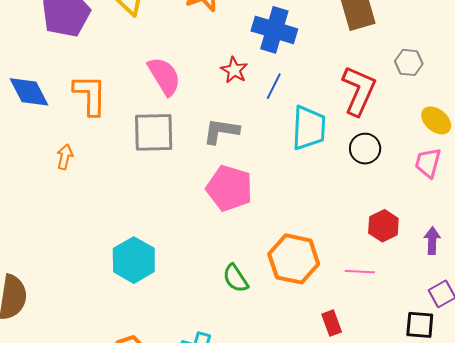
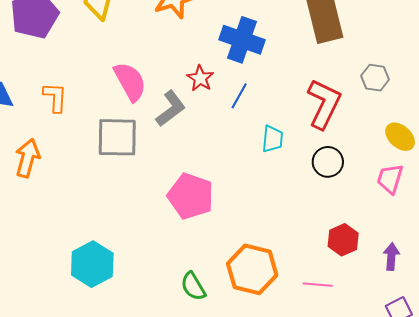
orange L-shape: (90, 95) -> (55, 97), size x0.7
cyan trapezoid: (309, 128) -> (272, 139), size x0.6
gray L-shape: (221, 131) -> (171, 109), moved, turned 132
orange arrow: (65, 157) -> (27, 158), size x1.5

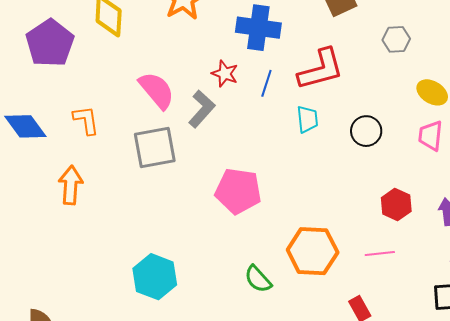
red L-shape: (324, 104) -> (321, 69), moved, turned 60

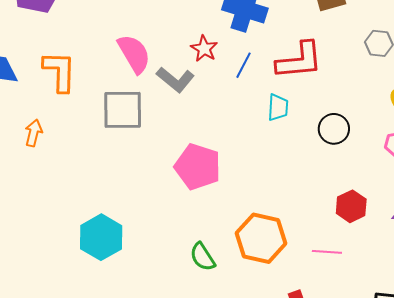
gray L-shape: (202, 109) -> (175, 80), turned 78
orange L-shape: (86, 120) -> (60, 71), size x1.4
orange arrow: (71, 185) -> (33, 133), size x0.7

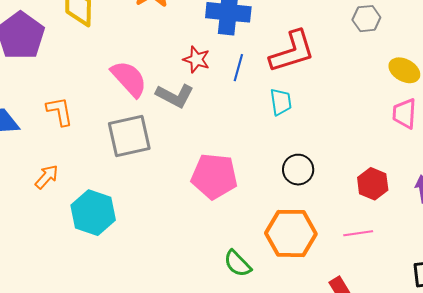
orange L-shape: (60, 71) -> (60, 111), size x0.7
black circle: (334, 129) -> (298, 170), moved
orange arrow: (33, 133) -> (47, 177), turned 40
cyan hexagon: (101, 237) -> (93, 213), moved

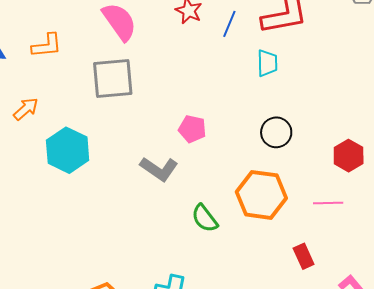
gray L-shape: (175, 96) -> (159, 169), moved
orange L-shape: (60, 111) -> (47, 46), turned 88
pink pentagon: (214, 176) -> (192, 129), size x0.6

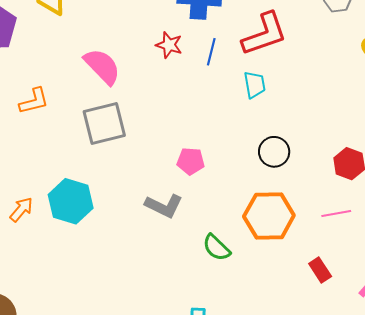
orange arrow: (26, 109) -> (21, 209), moved

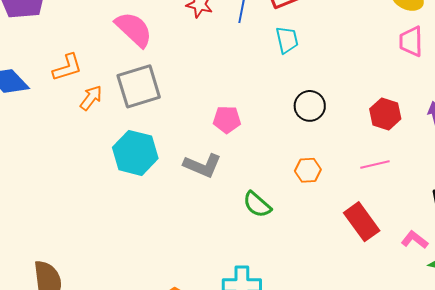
cyan hexagon: (71, 201) -> (135, 153), moved
orange arrow: (21, 209) -> (91, 98), moved
orange hexagon: (269, 216) -> (308, 170), size x0.5
red rectangle: (320, 270) -> (362, 222), size x1.5

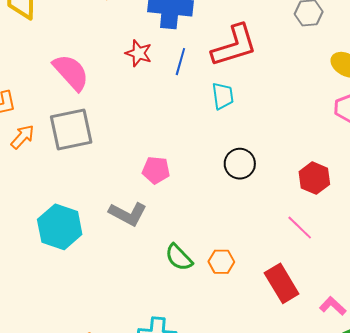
cyan hexagon: (135, 153) -> (60, 227), moved
pink line: (375, 165) -> (300, 228), turned 52
orange hexagon: (308, 170) -> (221, 262), moved

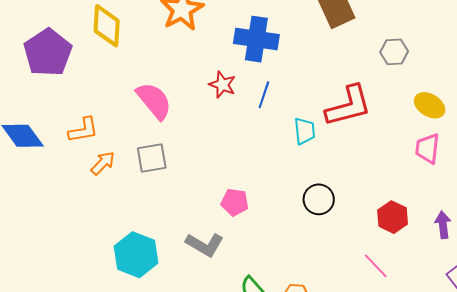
red L-shape: (234, 46) -> (348, 106), moved
gray square: (71, 130) -> (152, 158), size x0.7

